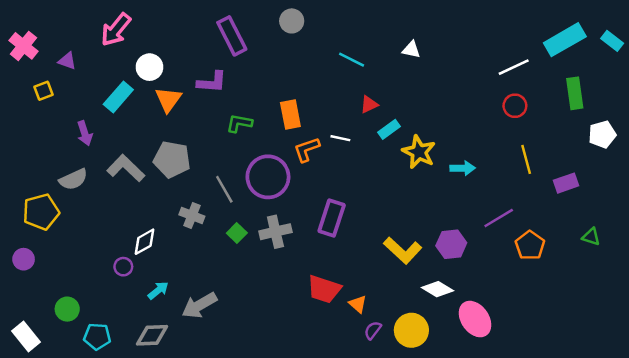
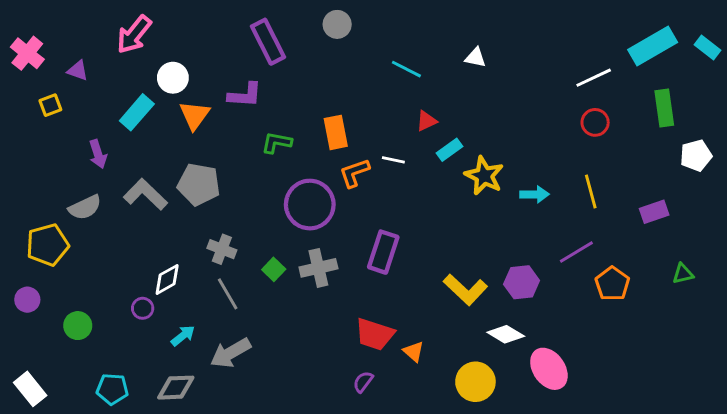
yellow line: (526, 159) -> (591, 192), moved
gray line: (224, 189) -> (228, 294), moved
green triangle: (591, 237) -> (683, 274), turned -30
green circle: (67, 309) -> (78, 326), moved
purple semicircle: (373, 330) -> (363, 382), moved

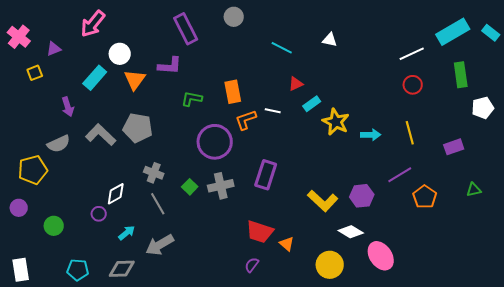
purple triangle: (78, 71) -> (54, 49), turned -42
white rectangle: (30, 389) -> (21, 270), turned 30

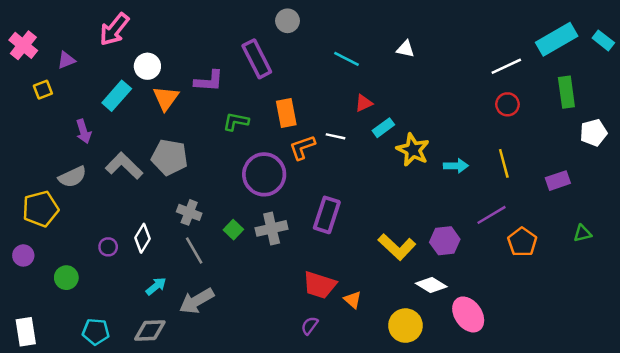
purple rectangle: (186, 29) -> (257, 59), moved
white diamond: (116, 194) -> (143, 238), turned -30
purple circle: (99, 214) -> (108, 247), moved

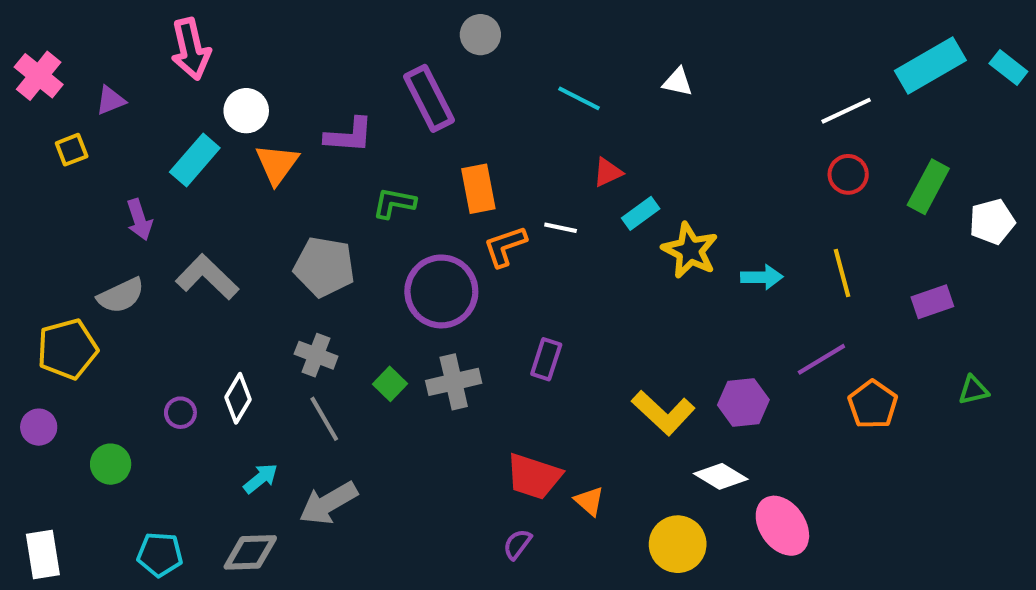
pink arrow: (114, 29) -> (191, 49), turned -52
green rectangle: (566, 92) -> (928, 187), moved, turned 36
gray pentagon: (170, 157) -> (324, 267), moved
purple rectangle: (327, 215) -> (546, 359), size x0.7

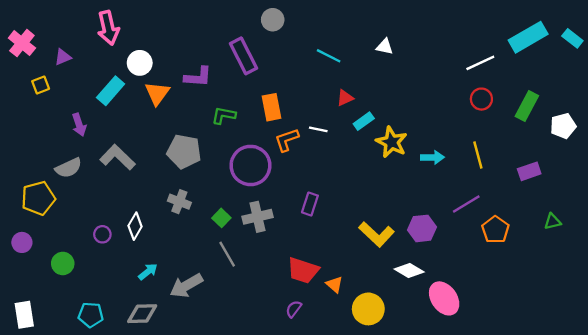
gray line: (324, 419) -> (227, 254), moved
yellow circle: (678, 544) -> (368, 309), moved

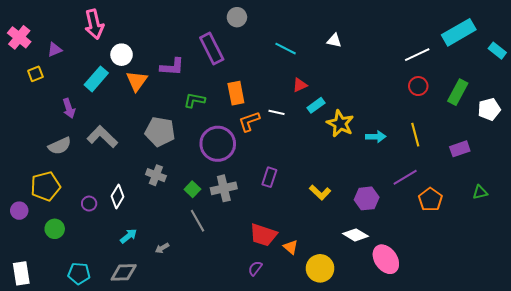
cyan rectangle: (572, 38) -> (497, 51), moved
yellow pentagon: (38, 198) -> (46, 186), moved
yellow L-shape: (376, 234) -> (320, 192), moved, size x0.7
gray arrow: (186, 286) -> (162, 248), size x0.5

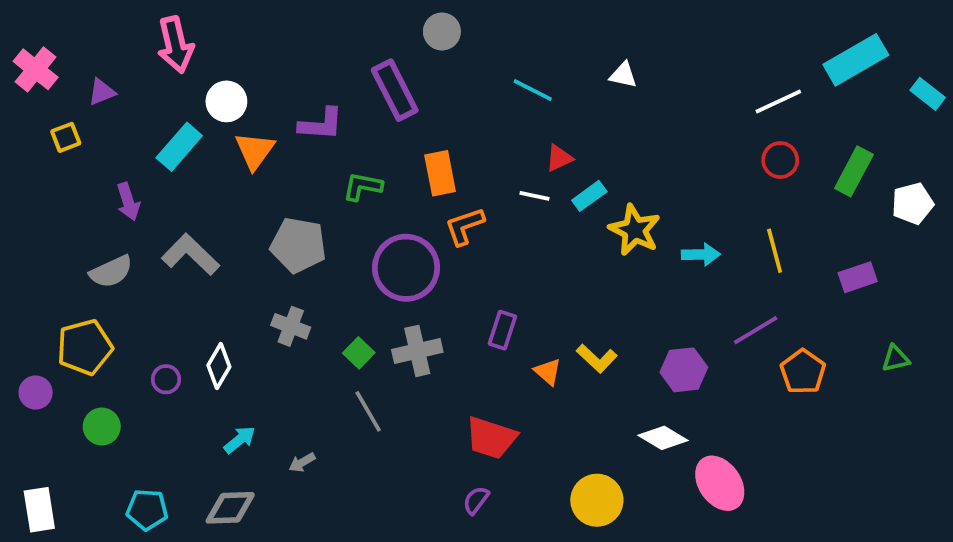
white line: (276, 112) -> (535, 196), moved
orange triangle: (291, 247) -> (548, 372), moved

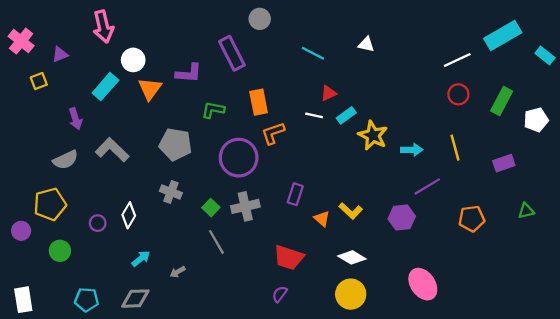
purple line: (756, 330) -> (427, 186), moved
orange pentagon: (803, 372) -> (472, 219), turned 30
white diamond: (663, 438) -> (352, 257), moved

